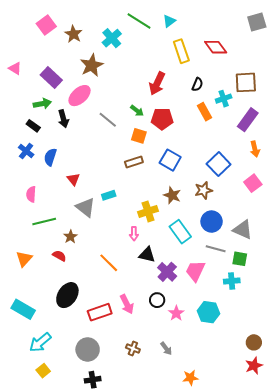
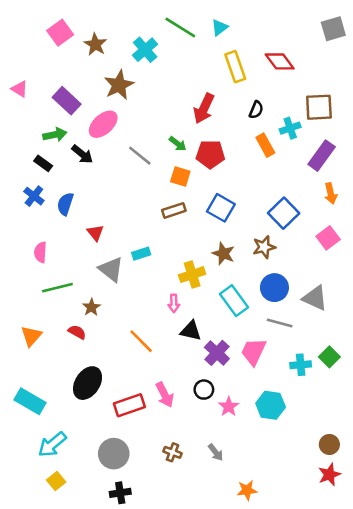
black arrow: (63, 119) -> (82, 154), turned -36
green square: (240, 259) -> (329, 357), moved, turned 35

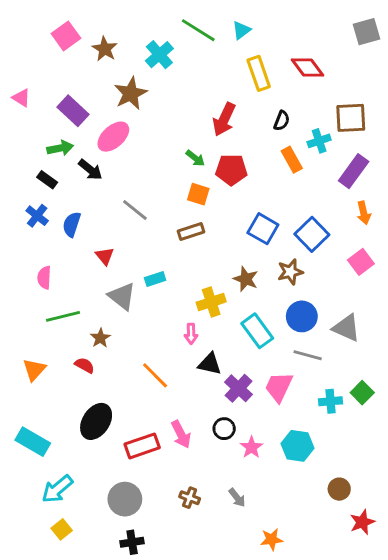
gray line: (140, 156) -> (135, 210), moved
blue square: (221, 208) -> (263, 229), moved
brown circle: (329, 444) -> (339, 489), moved

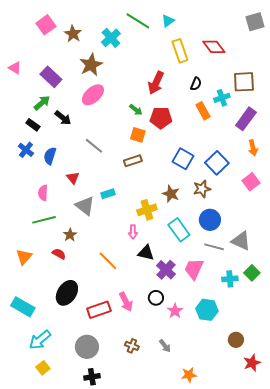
pink ellipse: (113, 137) -> (93, 95), moved
green arrow: (60, 148) -> (42, 103), turned -30
pink semicircle: (44, 278) -> (43, 193), moved
gray triangle: (346, 328) -> (241, 241), moved

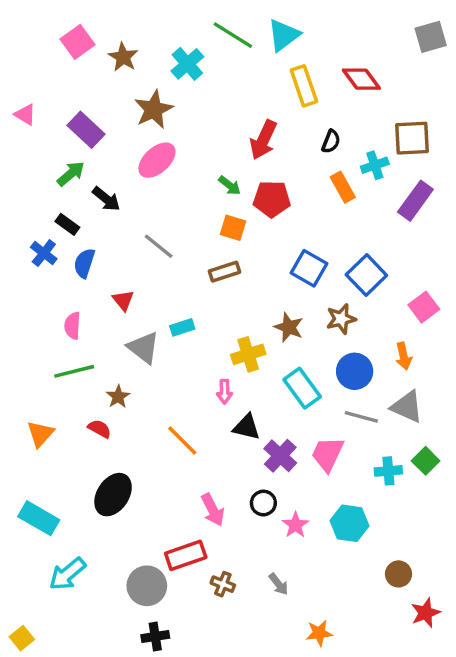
cyan triangle: (168, 21) -> (284, 35), size x1.5
black rectangle: (33, 125) -> (67, 224), moved
orange arrow: (253, 148) -> (404, 356), moved
red rectangle: (99, 310) -> (186, 555), moved
yellow square: (43, 368) -> (22, 638), moved

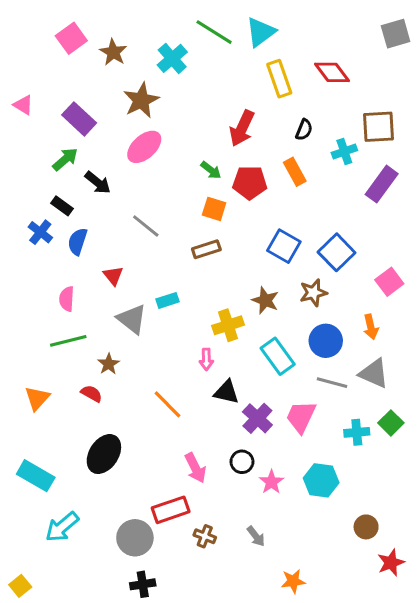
orange rectangle: (343, 187) -> (295, 172), moved

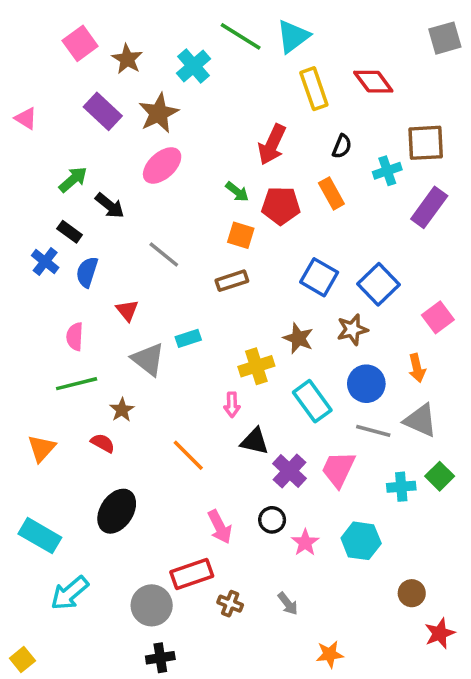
purple rectangle: (79, 119) -> (103, 111), moved

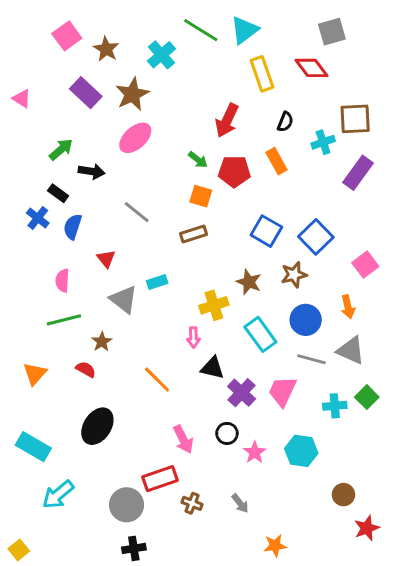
gray square: (445, 38) -> (332, 32), moved
black arrow: (110, 206) -> (92, 171), turned -30

